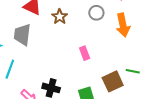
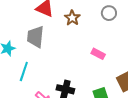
pink rectangle: (85, 53) -> (98, 54), turned -40

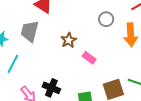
brown star: (72, 18) -> (69, 40), moved

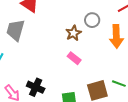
brown star: (69, 40) -> (73, 33), moved

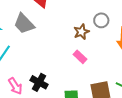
gray trapezoid: (16, 30) -> (24, 24), turned -65

